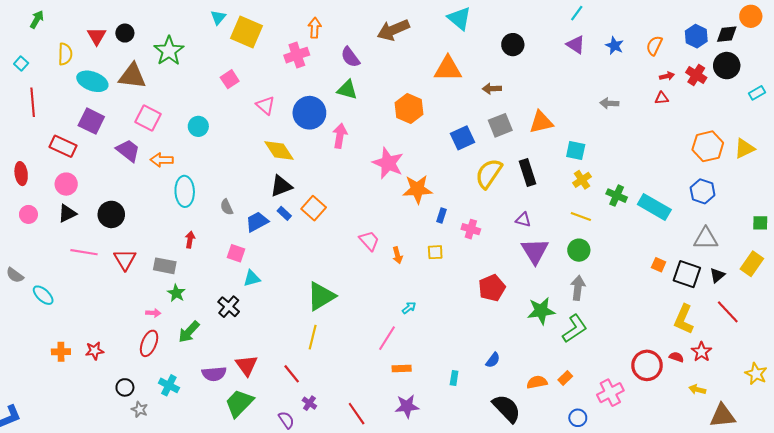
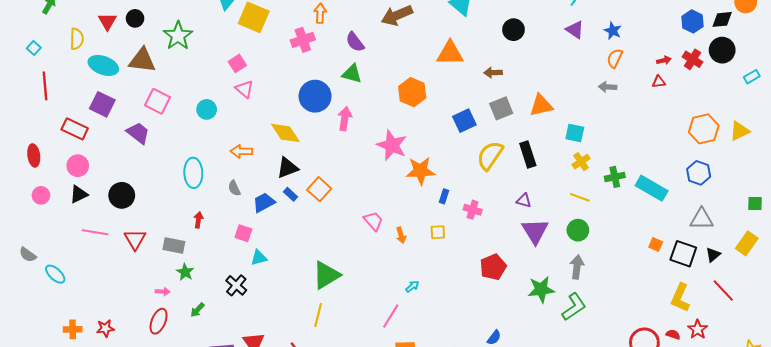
orange semicircle: (654, 46) -> (615, 58), moved
pink triangle: (265, 105) -> (244, 89), moved
orange arrow: (162, 160) -> (241, 151), moved
green cross: (617, 196) -> (615, 177), turned -36
green arrow: (189, 332) -> (197, 310), size x0.7

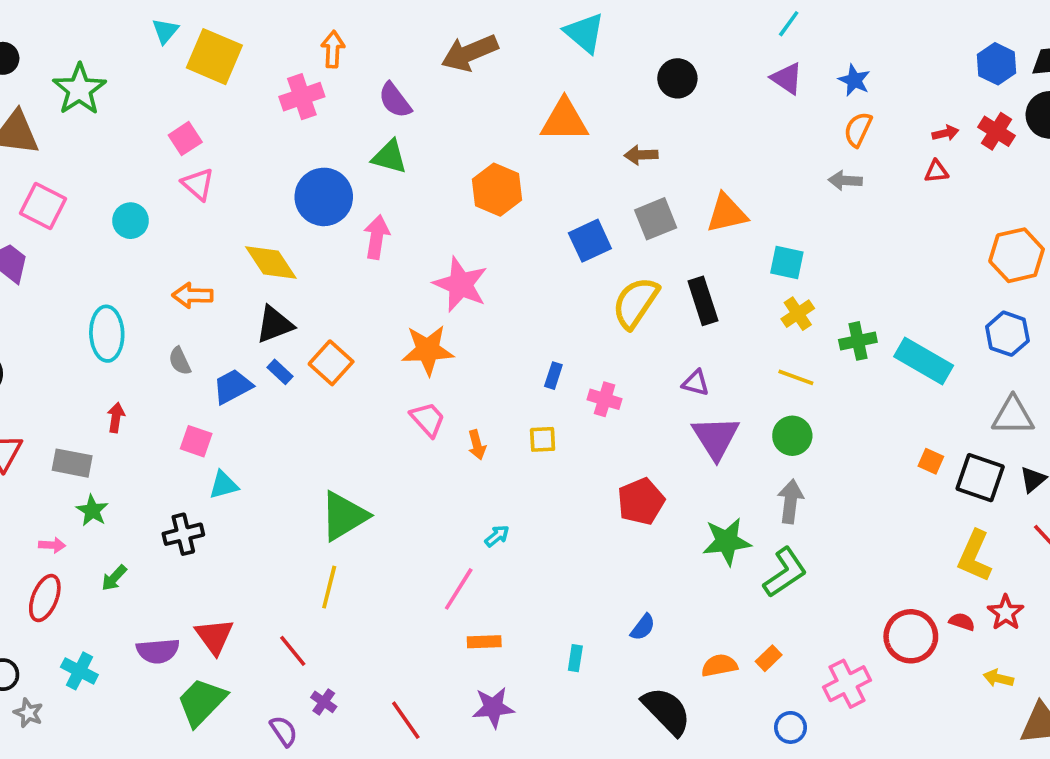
orange star: (420, 171) -> (428, 350), moved
black cross: (236, 285) -> (183, 534), turned 35

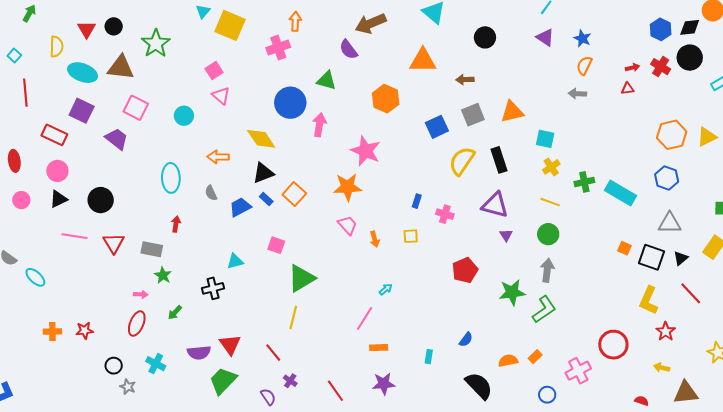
purple semicircle: (395, 100) -> (348, 49), moved
purple triangle: (696, 383) -> (495, 205), size x1.8
purple triangle: (716, 438) -> (506, 235), size x0.5
pink square: (196, 441) -> (276, 245), moved
red semicircle: (962, 622) -> (642, 401), moved

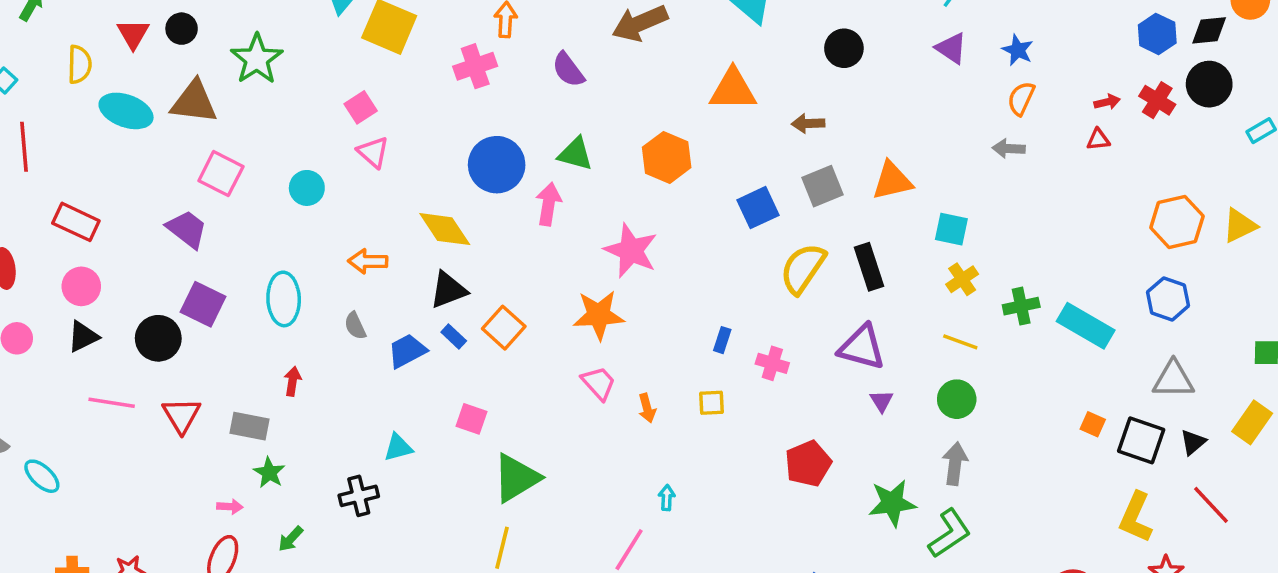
purple semicircle: (348, 49) -> (568, 70), moved
green triangle: (326, 81) -> (575, 154), moved
purple square: (82, 111) -> (203, 304), moved
cyan arrow: (386, 289) -> (667, 498), turned -48

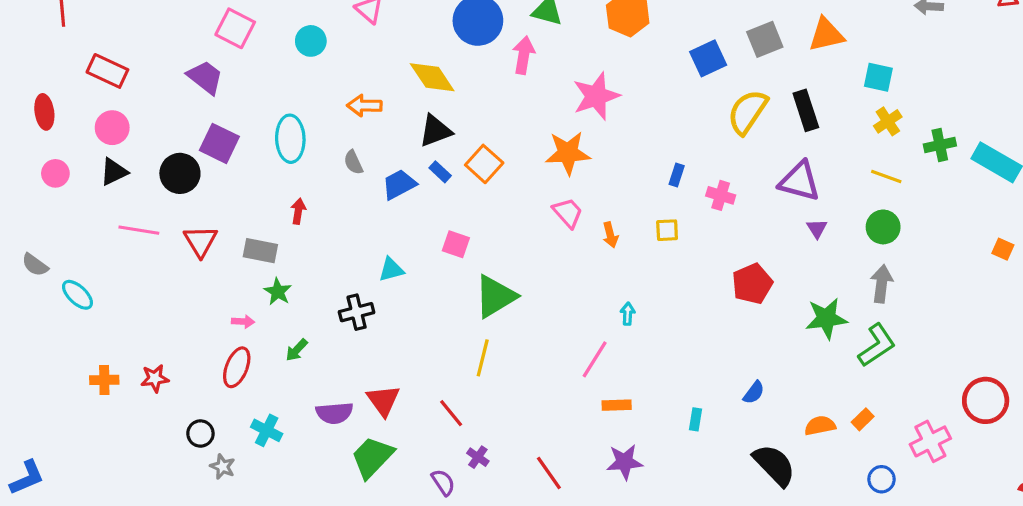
pink star: (631, 251) -> (596, 96), turned 30

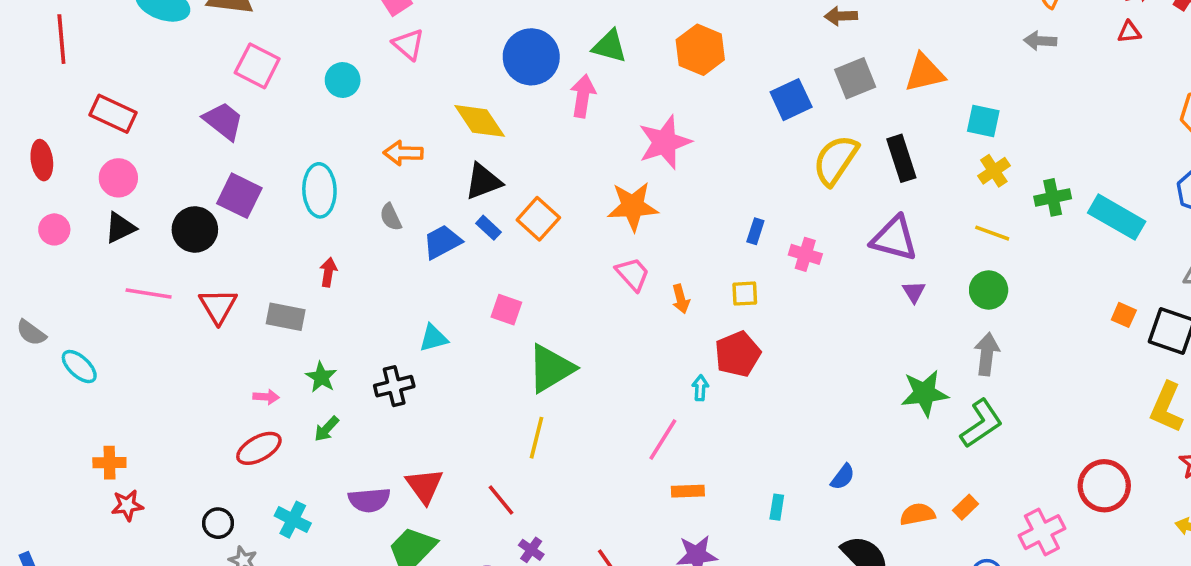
red pentagon: (752, 284) -> (738, 354), moved
green star: (278, 292) -> (321, 377), moved
red ellipse: (237, 367) -> (259, 448), turned 39
red star: (155, 378) -> (127, 505), moved

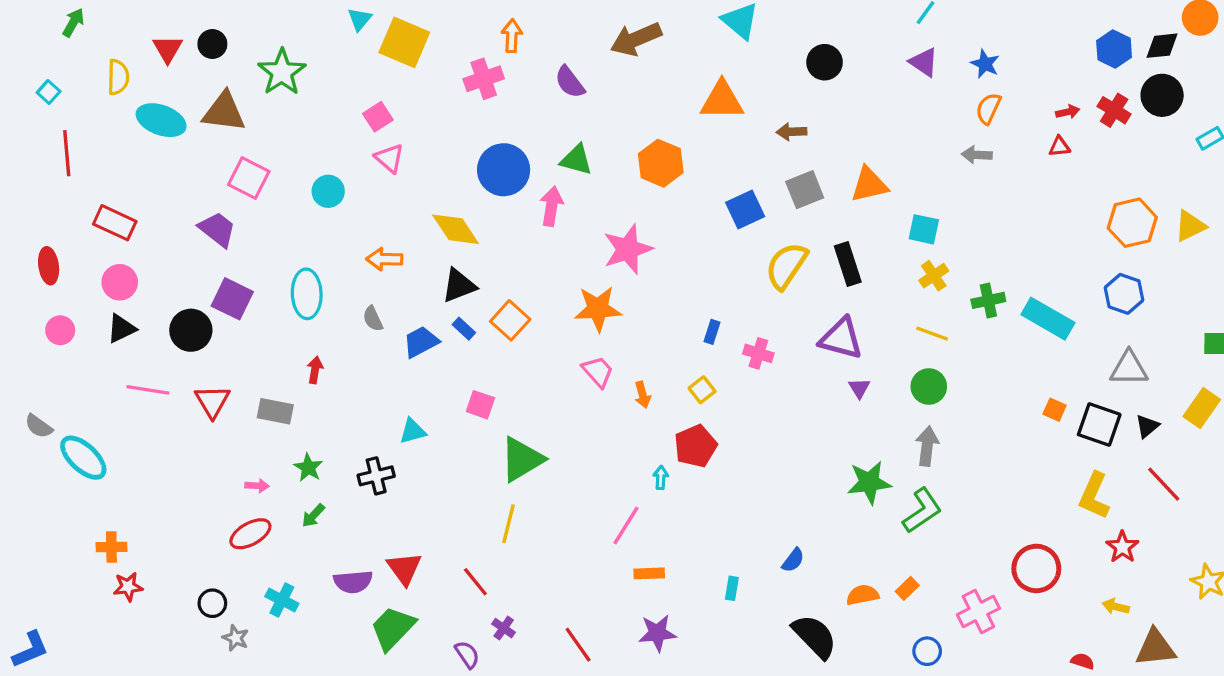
yellow square: (745, 294) -> (702, 390), turned -35
cyan ellipse: (79, 367) -> (83, 458), size x1.4

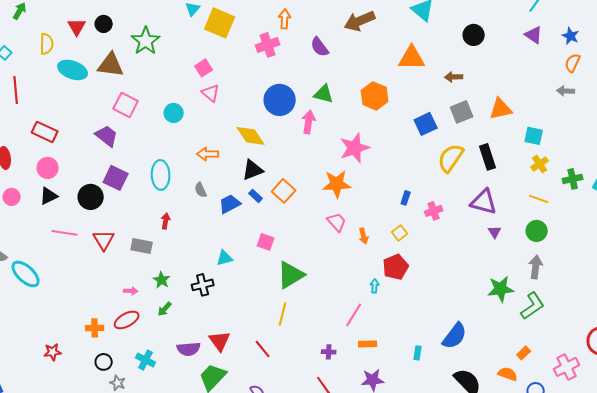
pink cross: (758, 353) -> (434, 211), turned -36
orange cross: (111, 547) -> (95, 328), moved
blue semicircle: (793, 560) -> (455, 336), size x1.8
orange semicircle: (863, 595) -> (508, 374), moved, turned 30
purple cross: (504, 628) -> (329, 352), moved, turned -32

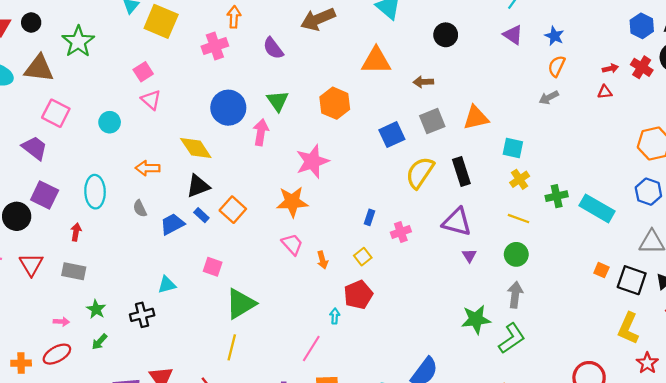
gray arrow: (566, 91) -> (549, 98), turned -30
green triangle: (324, 94) -> (278, 101), turned 40
red arrow: (166, 221) -> (76, 232), moved

